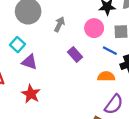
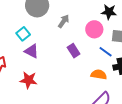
red star: (31, 94) -> (28, 80), turned -30

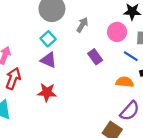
cyan square: (23, 34) -> (48, 39), moved

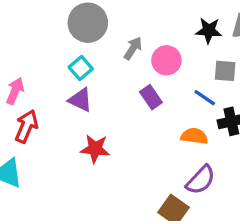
pink circle: (117, 32) -> (166, 60), moved
red star: (47, 92) -> (95, 149), moved

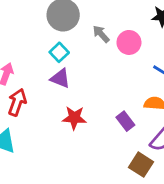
gray arrow: (133, 48) -> (101, 34), turned -72
purple rectangle: (151, 97) -> (125, 121), moved

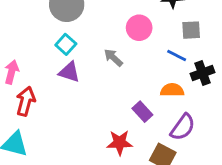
gray arrow: (101, 34) -> (113, 58), moved
red star: (74, 118) -> (120, 143), moved

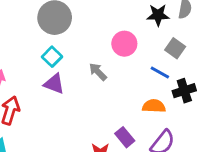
gray square: (191, 30) -> (175, 48), turned 36
purple rectangle: (142, 112) -> (125, 137), moved

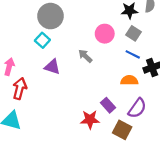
gray square: (175, 48) -> (133, 33), moved
cyan square: (52, 57) -> (42, 40), moved

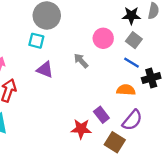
cyan square: (42, 40) -> (36, 41), turned -32

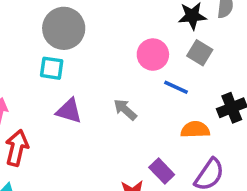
gray arrow: (81, 61) -> (125, 110), moved
blue line: (132, 63) -> (176, 87), moved

